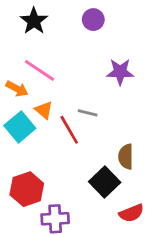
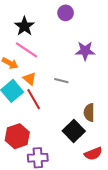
black star: (34, 21) -> (24, 26), moved
red line: (69, 130) -> (34, 99), moved

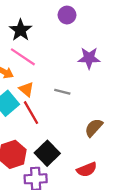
brown semicircle: (89, 113) -> (94, 128), turned 42
black square: (74, 131) -> (47, 153), moved
red semicircle: (93, 154) -> (87, 169), moved

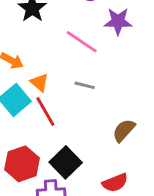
pink line: (23, 57) -> (82, 42), moved
purple star: (89, 58) -> (118, 21), moved

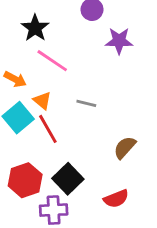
pink line: (82, 42) -> (52, 61), moved

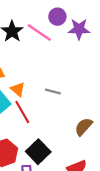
purple star: (119, 41) -> (79, 29), moved
pink line: (52, 61) -> (39, 32), moved

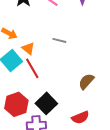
gray line: (53, 91) -> (59, 40), moved

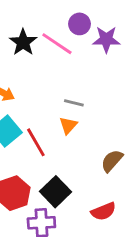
orange triangle: (28, 48) -> (68, 125), moved, turned 32

